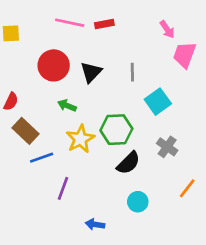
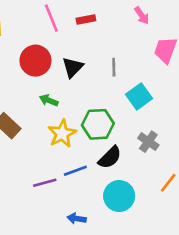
pink line: (70, 23) -> (51, 18), turned 56
pink arrow: (167, 29) -> (142, 15), moved
blue line: (42, 158) -> (75, 171), moved
purple line: (63, 188) -> (45, 183), turned 55
cyan circle: (138, 202) -> (119, 196), size x1.5

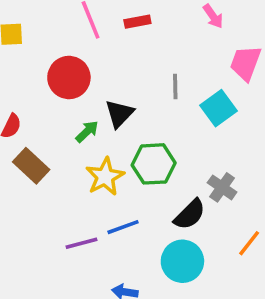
black triangle: (73, 67) -> (119, 114), moved
cyan square: (139, 96) -> (218, 108), moved
green arrow: (49, 100) -> (87, 132), turned 114
black semicircle: (110, 157) -> (190, 214), moved

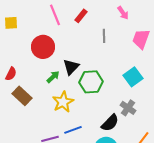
red rectangle: (137, 22) -> (81, 16), turned -40
gray line: (175, 86) -> (104, 36), moved
cyan square: (218, 108) -> (133, 77), moved
green hexagon: (154, 164) -> (91, 82), moved

